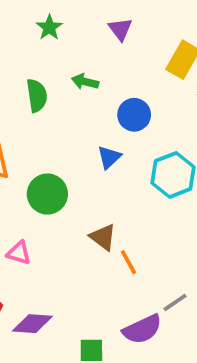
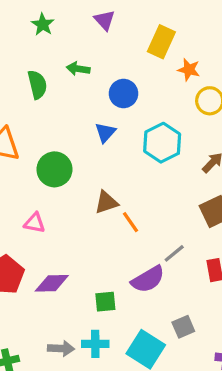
brown triangle: (103, 237) -> (106, 202), turned -50

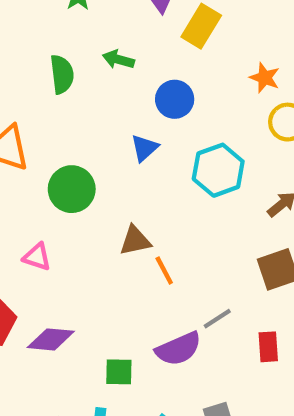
yellow rectangle: (161, 42) -> (201, 26), moved

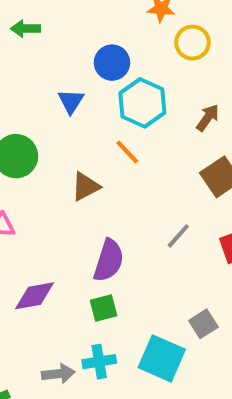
blue circle: (175, 99) -> (112, 63), moved
orange line: (164, 271) -> (127, 152), moved
purple semicircle: (178, 349) -> (109, 260), moved, turned -33

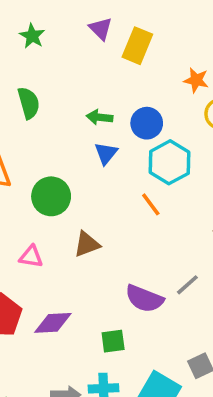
green arrow: (26, 29) -> (100, 117), moved
brown triangle: (86, 187) -> (87, 244), moved
purple semicircle: (109, 260) -> (144, 299), moved, turned 87

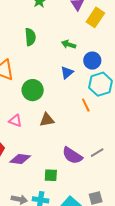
green arrow: (100, 117) -> (69, 44), moved

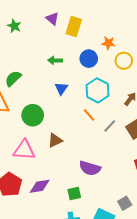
green semicircle: (30, 37) -> (13, 78), moved, turned -114
blue circle: (92, 61) -> (89, 59), moved
pink triangle: (15, 121) -> (24, 150), size x1.6
gray line: (97, 153) -> (110, 126), moved

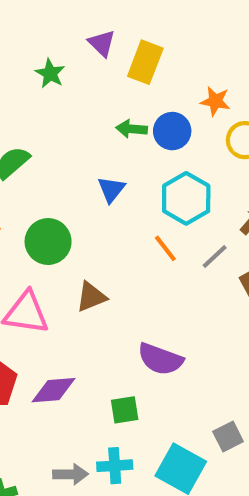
green star: (14, 26) -> (50, 73), moved
green arrow: (55, 60) -> (132, 129), moved
gray line: (110, 126) -> (215, 256), moved

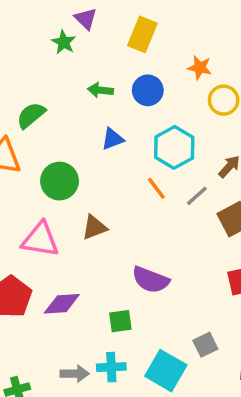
purple triangle: (102, 43) -> (86, 19), moved
green arrow: (132, 129) -> (100, 90), moved
blue circle: (172, 131) -> (148, 90), moved
blue triangle: (111, 189) -> (113, 139), turned 30

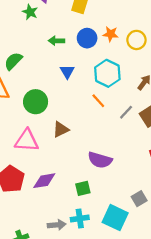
orange star: (200, 68) -> (111, 34), moved
blue triangle: (113, 139) -> (67, 71), turned -35
gray line: (197, 196) -> (126, 112), moved

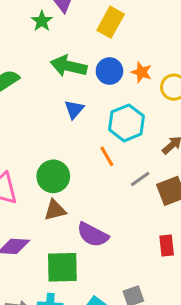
green arrow: (57, 41) -> (69, 66), size x1.6
green circle: (36, 102) -> (53, 176), moved
brown triangle: (61, 129) -> (55, 210), moved
green square: (83, 188) -> (62, 267), size x1.6

